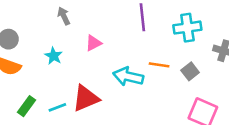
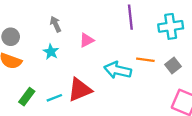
gray arrow: (64, 16) -> (56, 24), moved

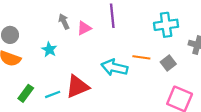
purple line: (130, 17) -> (112, 16), moved
gray arrow: (56, 24) -> (64, 21), moved
pink triangle: (87, 40) -> (84, 28), moved

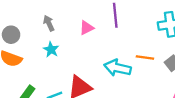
gray arrow: (64, 21) -> (49, 23), moved

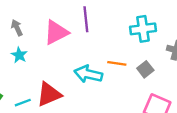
pink triangle: (87, 28) -> (56, 32), size x1.6

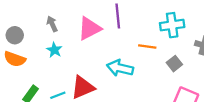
orange line: (117, 63) -> (147, 47), moved

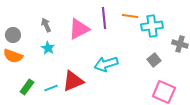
orange line: (147, 47) -> (130, 16), moved
cyan arrow: (120, 68) -> (106, 64), turned -30

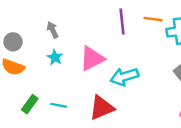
pink triangle: (79, 29) -> (92, 59), moved
red triangle: (73, 81) -> (102, 108), moved
cyan line: (51, 88) -> (59, 105), turned 32

